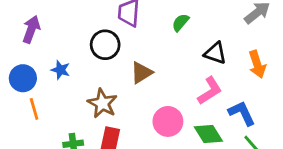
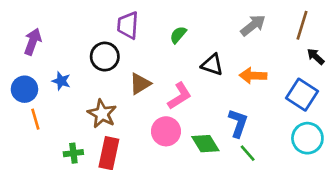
orange arrow: (257, 64) -> (253, 76), turned 110
pink L-shape: (210, 91) -> (180, 96), moved
blue L-shape: (242, 113) -> (238, 123), turned 44

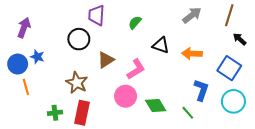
blue star: (61, 81) -> (37, 57), moved
blue L-shape: (238, 123) -> (201, 90), moved

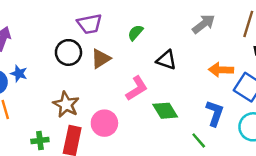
purple trapezoid: (96, 15) -> (90, 24), turned -105
orange arrow: (192, 54) -> (221, 70), moved
brown triangle: (106, 60) -> (101, 59), moved
pink circle: (126, 96) -> (104, 123), moved
green diamond: (156, 106) -> (165, 111), moved

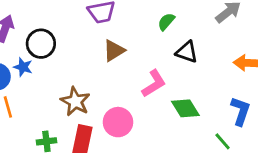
green semicircle: (135, 33) -> (166, 22), moved
black circle: (68, 52) -> (41, 44), moved

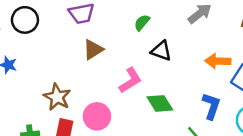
black circle: (41, 44) -> (25, 20), moved

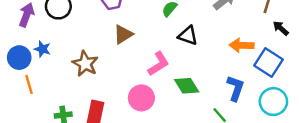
brown star: (57, 97) -> (85, 64), moved
pink circle: (97, 116) -> (141, 98), moved

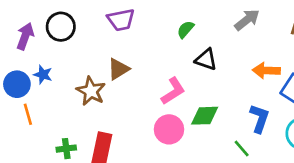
brown triangle: (123, 34) -> (118, 69), moved
green diamond: (187, 86) -> (205, 116), turned -60
pink circle: (141, 98) -> (169, 129), moved

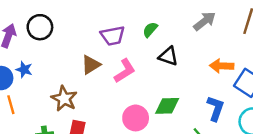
purple trapezoid: (121, 20) -> (113, 36), moved
brown star: (91, 91) -> (64, 99), moved
pink L-shape: (173, 91) -> (125, 71), moved

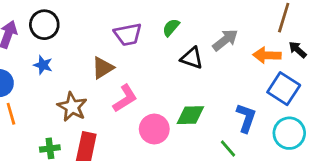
gray arrow: (205, 21) -> (225, 40), moved
orange arrow: (222, 66) -> (267, 55), moved
blue star: (24, 70) -> (43, 65), moved
pink L-shape: (125, 71) -> (125, 98), moved

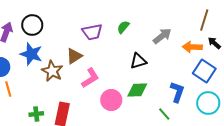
black triangle: (192, 58) -> (138, 61), moved, turned -36
blue star: (43, 65) -> (31, 54), size x1.6
brown star: (72, 107) -> (52, 71), moved

